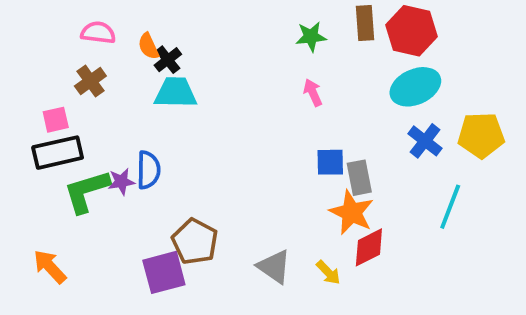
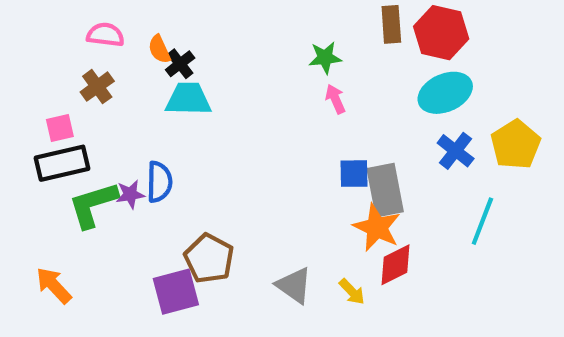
green star: (311, 37) -> (325, 58), moved
yellow pentagon: (481, 135) -> (516, 145), turned -30
gray rectangle: (359, 178) -> (385, 190), size x1.4

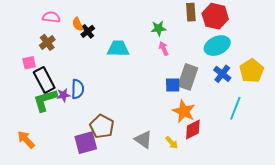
cyan trapezoid: (188, 99) -> (118, 49), moved
black rectangle: (62, 163) -> (44, 80), moved, turned 75
gray rectangle: (385, 190) -> (188, 77), moved, turned 30

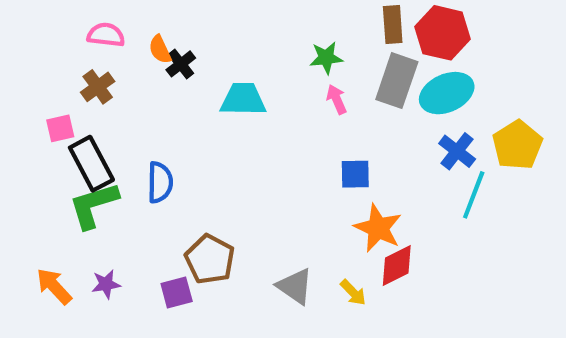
gray rectangle: (188, 77) -> (397, 81), moved
purple star: (63, 95) -> (106, 284), moved
cyan line: (235, 108) -> (474, 195), moved
purple square: (86, 143) -> (177, 292), size x0.7

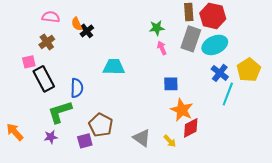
cyan trapezoid: (243, 99) -> (114, 67), moved
green L-shape: (93, 205) -> (60, 112), moved
orange arrow: (54, 286) -> (15, 132), moved

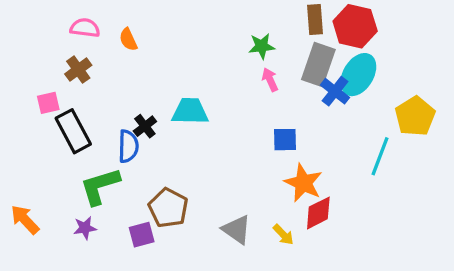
black cross: (87, 31) -> (145, 126), moved
cyan ellipse: (215, 45) -> (358, 75), turned -35
blue cross: (220, 73) -> (335, 91), moved

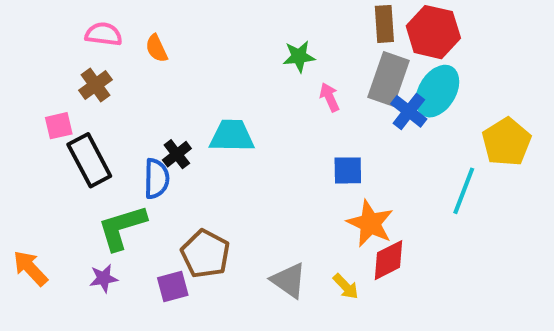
green star: (262, 46) -> (299, 56), moved

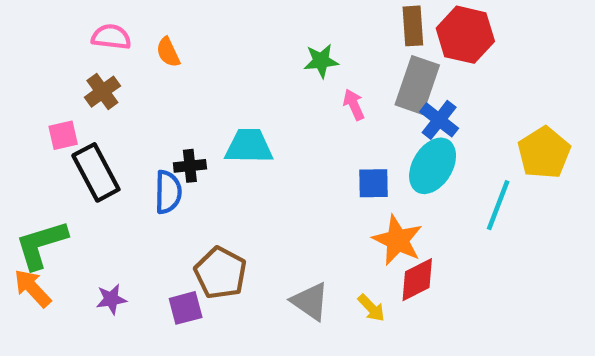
cyan ellipse: (437, 91) -> (433, 166), moved
black cross: (177, 154) -> (190, 166), turned 32
green L-shape: (122, 227) -> (41, 245), moved

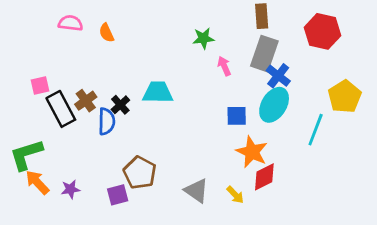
red hexagon: (465, 35) -> (322, 31), moved
brown cross: (102, 92) -> (86, 101), moved
black cross: (190, 166) -> (120, 105), turned -36
orange arrow: (33, 288) -> (37, 182), moved

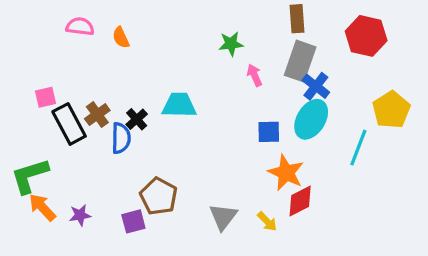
gray triangle: (197, 191) -> (223, 217), turned 32

